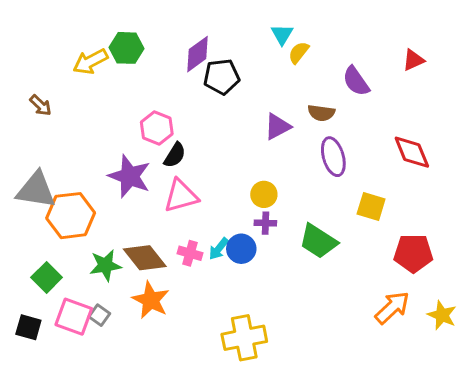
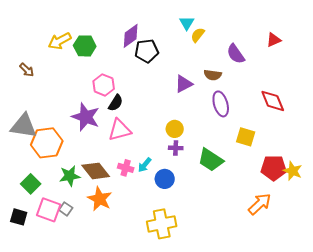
green hexagon: (127, 48) -> (85, 46), moved
blue circle: (241, 249) -> (165, 179), moved
yellow star: (442, 315) -> (293, 171), moved

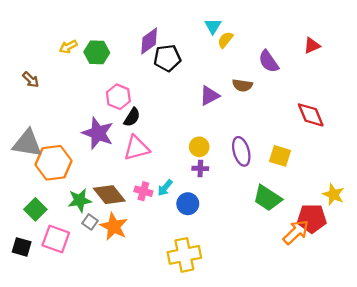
yellow arrow: (60, 41) -> (68, 47), size x0.7
purple ellipse: (221, 104) -> (241, 151), moved
green trapezoid: (211, 160) -> (267, 198), moved
red pentagon: (274, 168) -> (312, 219), moved
gray square: (66, 209) -> (90, 222), moved

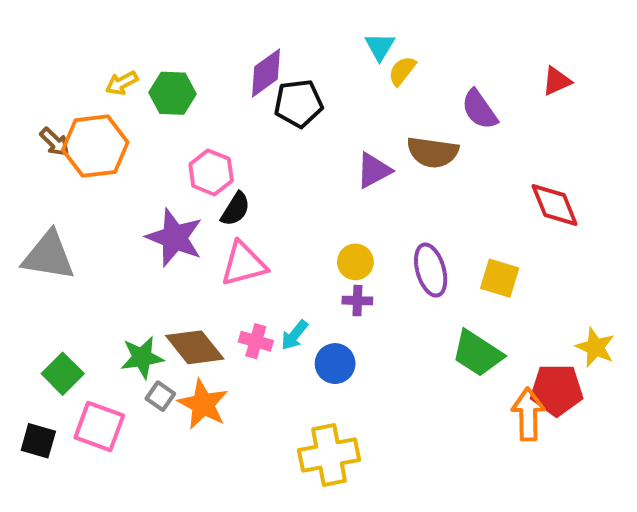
brown semicircle: (242, 85) -> (433, 152), size x1.4
orange hexagon: (53, 163) -> (95, 146), moved
orange arrow: (296, 232) -> (528, 414), turned -48

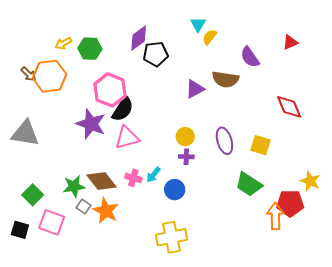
pink hexagon: (211, 172) -> (110, 90), size x1.4
black semicircle: (235, 209) -> (123, 109), size x1.4

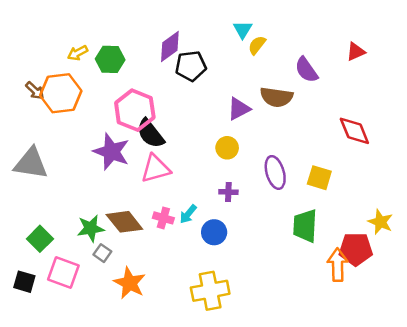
black semicircle: (123, 109) -> (150, 133), turned 110
yellow circle: (185, 137) -> (227, 148), moved
green trapezoid: (249, 184) -> (305, 226), turned 60
orange star: (106, 211) -> (130, 283), moved

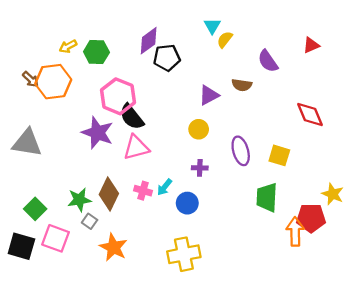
brown semicircle: (276, 97) -> (242, 85), size x0.7
brown diamond: (124, 222) -> (109, 194), turned 64
black square: (24, 282) -> (21, 246), size x1.4

